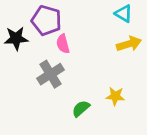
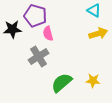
yellow star: (115, 96) -> (93, 81), moved
green semicircle: (81, 109) -> (62, 83), size x1.5

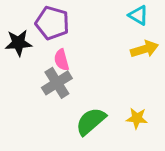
pink semicircle: (48, 34) -> (61, 60), moved

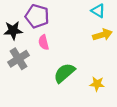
gray cross: (57, 83) -> (19, 59), moved
green semicircle: (91, 121) -> (64, 73), moved

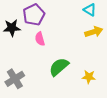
purple pentagon: (37, 16) -> (34, 15), turned 30
gray cross: (19, 59) -> (15, 79), moved

